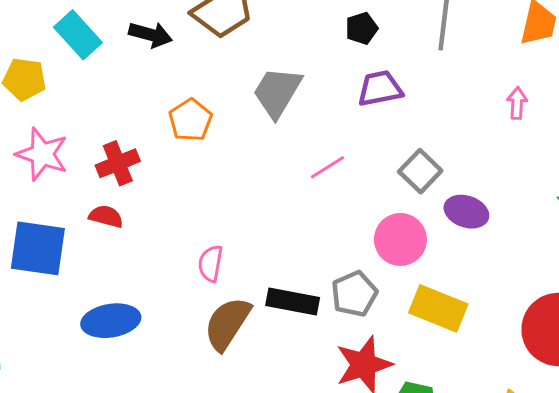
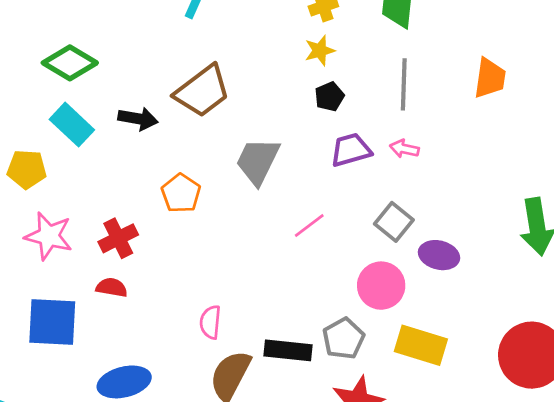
pink arrow: (517, 103) -> (404, 149), moved, turned -76

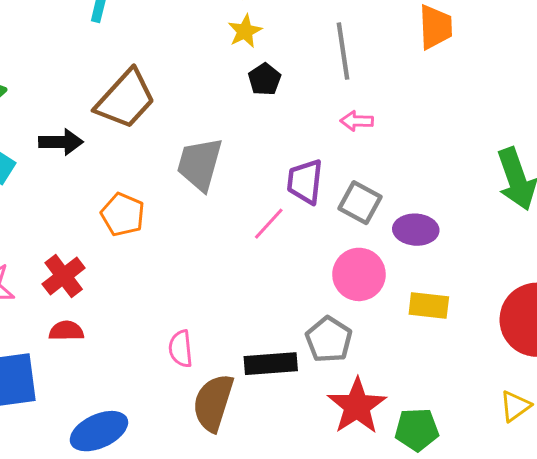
purple trapezoid: (351, 150) -> (305, 182), moved, turned -57
yellow rectangle: (421, 345) -> (429, 306), moved, size x0.7

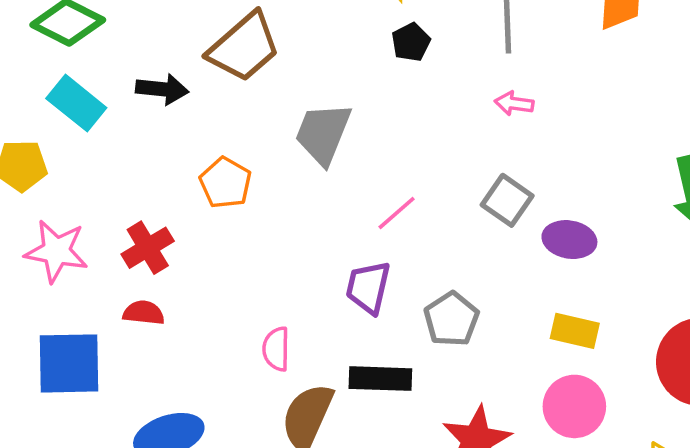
purple trapezoid: (305, 182) -> (368, 287), moved
pink circle: (359, 274) -> (574, 406), moved
gray pentagon: (329, 340) -> (451, 319), moved

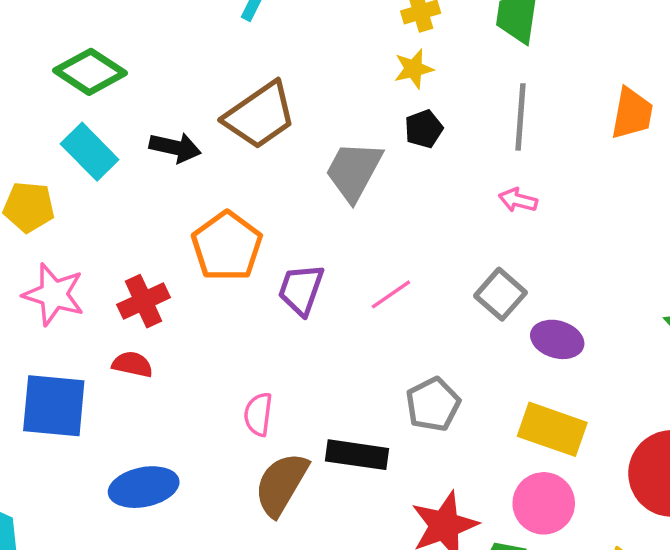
gray trapezoid: (323, 134) -> (354, 171), moved
orange pentagon: (226, 183) -> (227, 246), size x1.4
purple trapezoid: (368, 287) -> (301, 290), moved
yellow rectangle: (575, 331) -> (552, 429), size x1.4

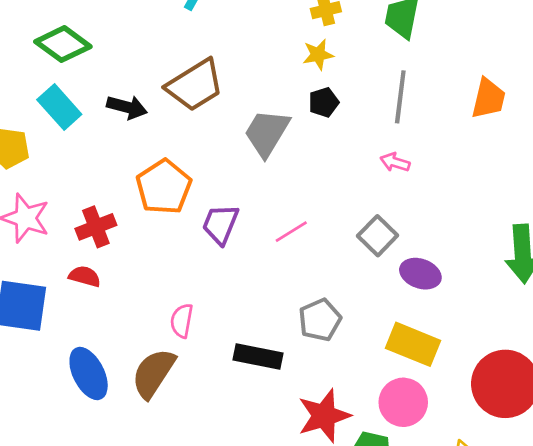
brown semicircle: (281, 484) -> (153, 373), moved
blue ellipse: (144, 487) -> (89, 374), turned 72

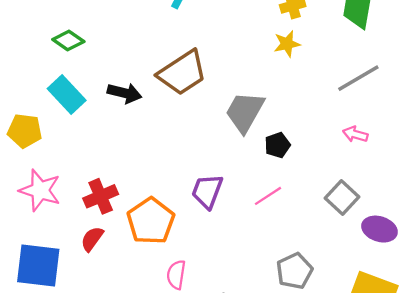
green diamond: (63, 44) -> (68, 41), size x0.7
gray line: (400, 97) -> (358, 78), turned 54
black pentagon: (324, 102) -> (277, 145), moved
orange pentagon: (164, 187) -> (151, 221), moved
red semicircle: (85, 276) -> (92, 239), turned -68

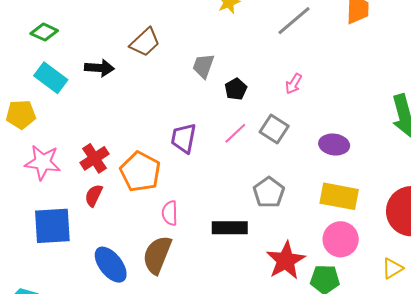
brown trapezoid: (182, 73) -> (145, 42), size x0.7
gray trapezoid: (245, 112) -> (203, 66), size x0.7
pink arrow: (355, 134) -> (294, 84), moved, turned -65
gray square: (342, 198) -> (274, 129), moved

